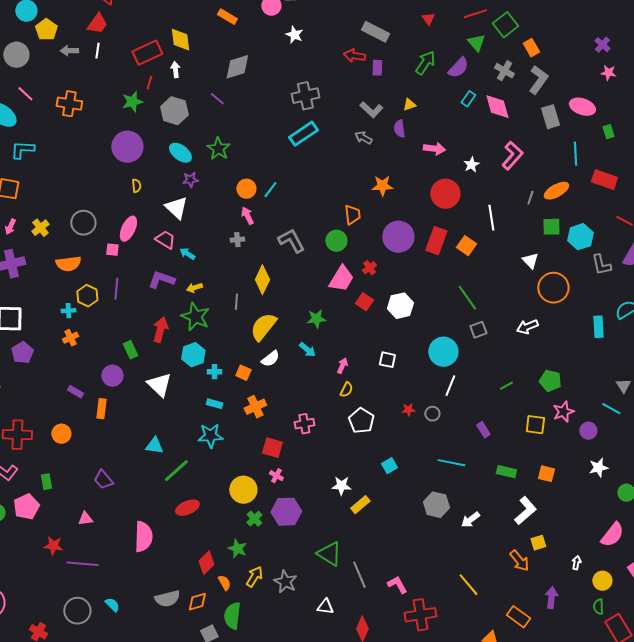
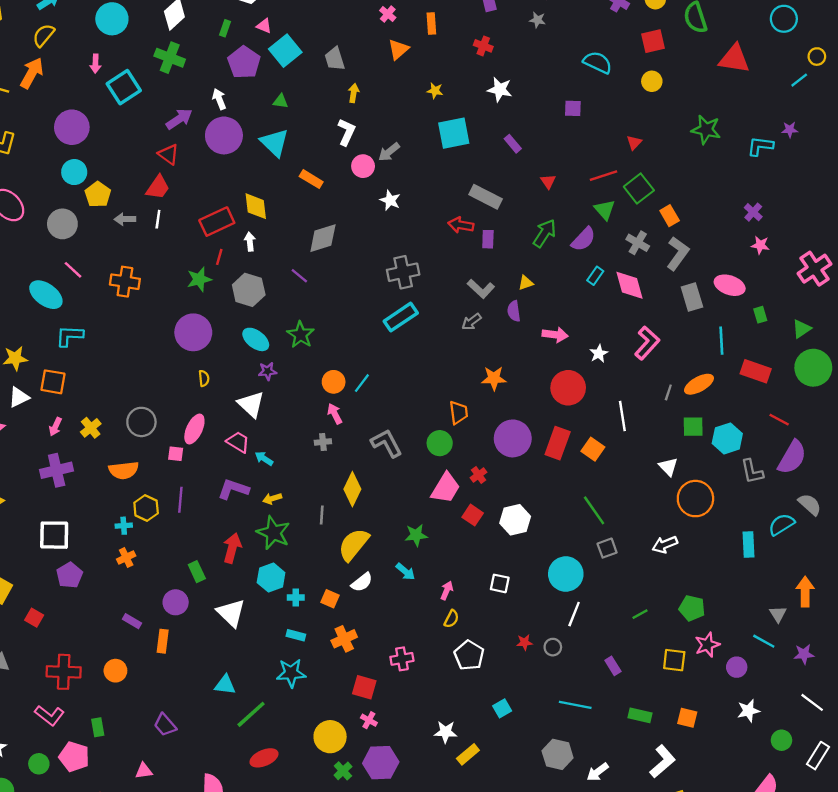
gray arrow: (363, 138) -> (471, 322), turned -66
pink pentagon: (26, 507) -> (74, 757), turned -30

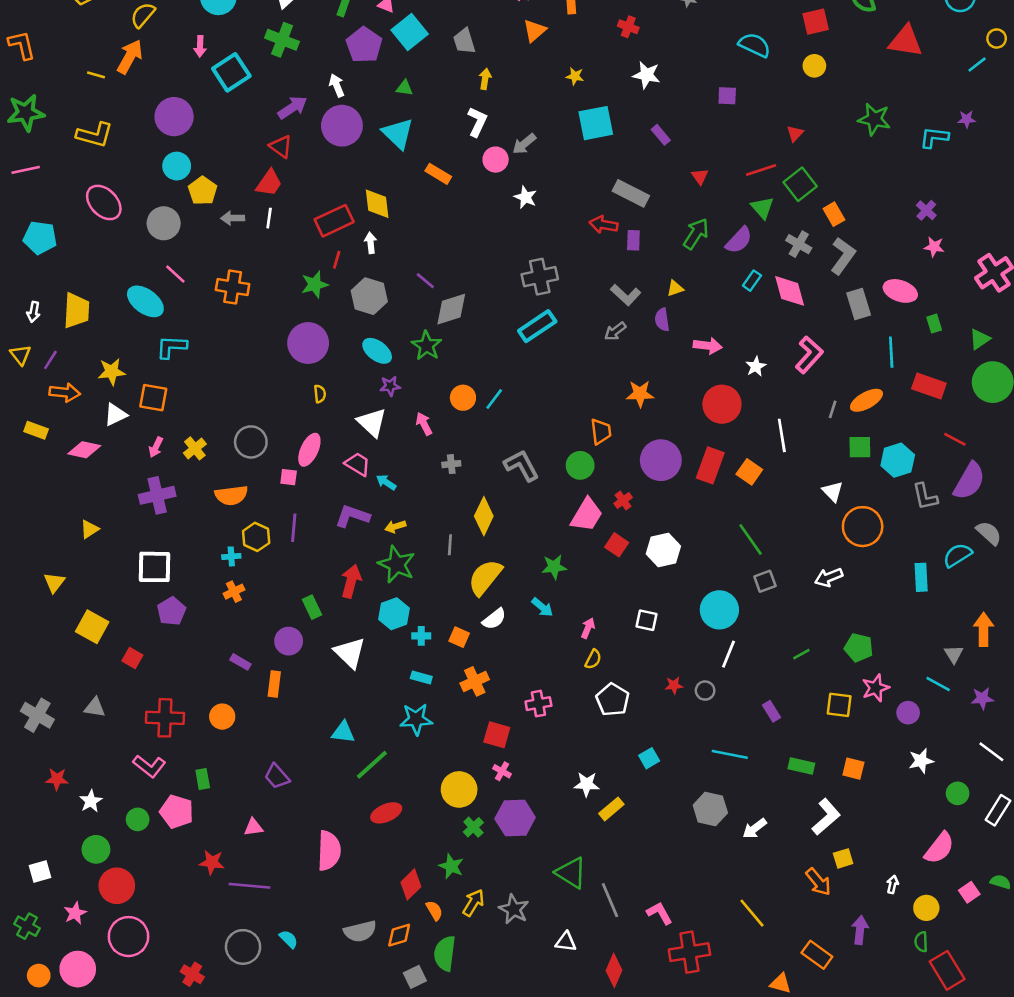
gray diamond: (323, 238) -> (451, 309), moved
pink arrow: (335, 414) -> (424, 424), moved

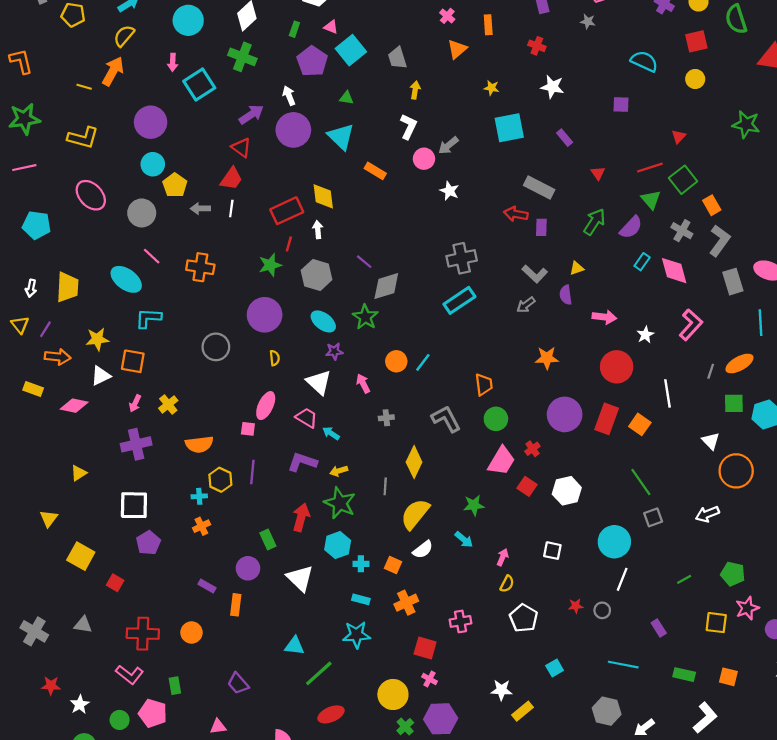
orange trapezoid: (601, 432) -> (484, 385), moved
gray circle: (251, 442) -> (216, 347), moved

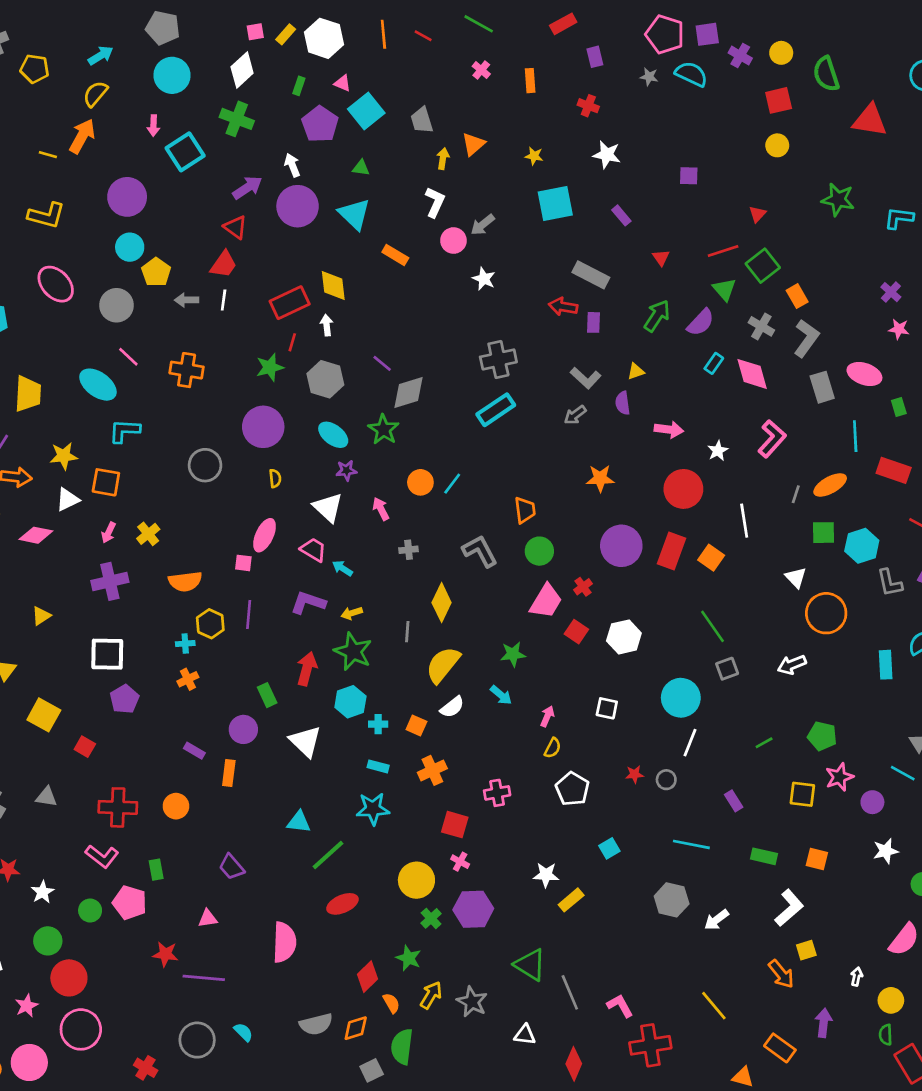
orange triangle: (457, 49) -> (473, 144), moved
cyan semicircle: (644, 61) -> (691, 74), moved

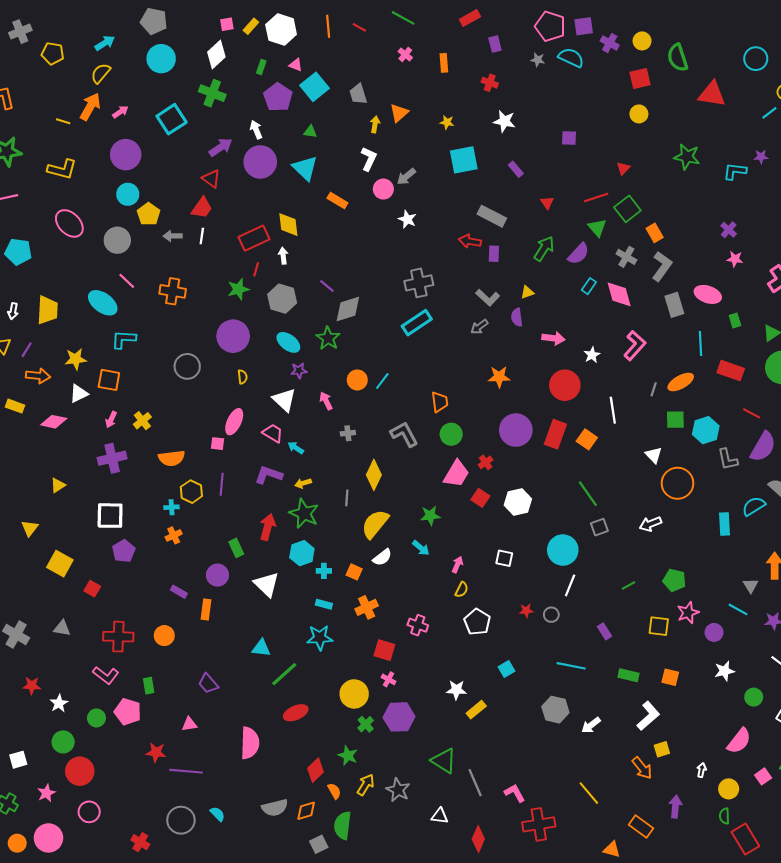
pink arrow: (154, 126) -> (120, 112), moved, turned -126
pink cross: (497, 793) -> (418, 625), turned 30
pink circle: (81, 1029) -> (89, 812), size x0.7

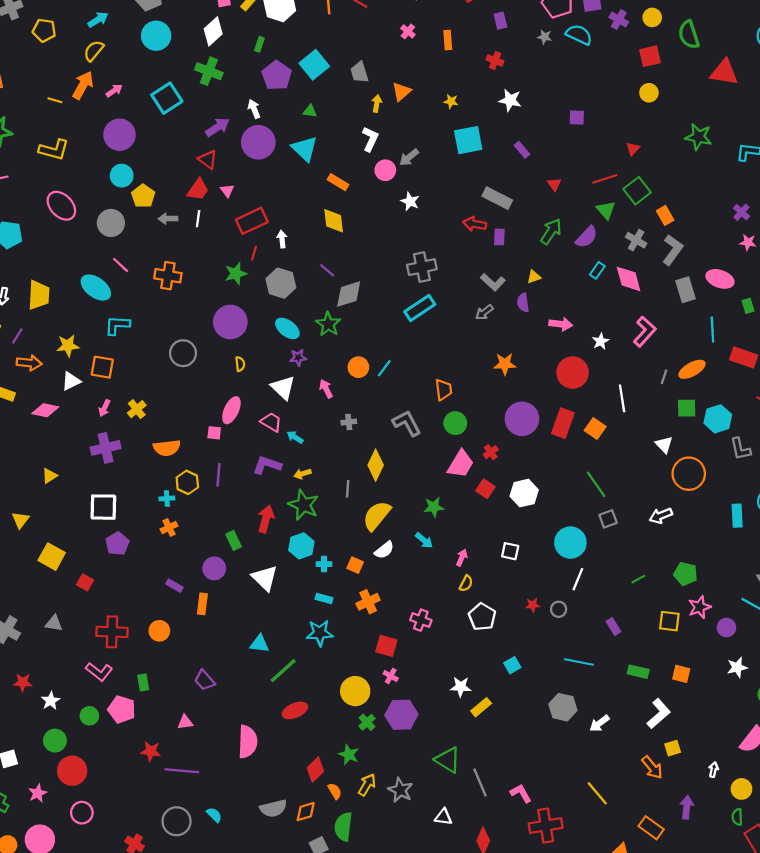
pink triangle: (296, 65) -> (227, 191), moved, turned 32
yellow diamond: (288, 225) -> (334, 221), moved

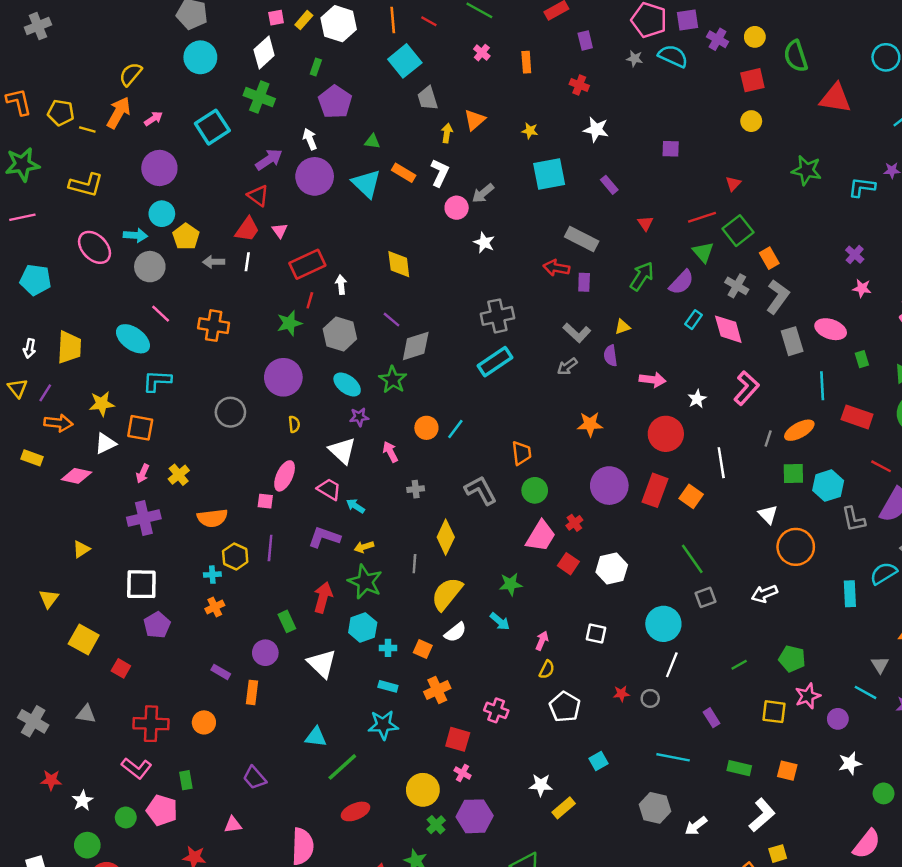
cyan arrow: (98, 20) -> (135, 235), moved, turned 36
yellow pentagon: (44, 30) -> (61, 113), moved
cyan square: (314, 65) -> (405, 61), moved
orange rectangle: (338, 182) -> (404, 173), moved

